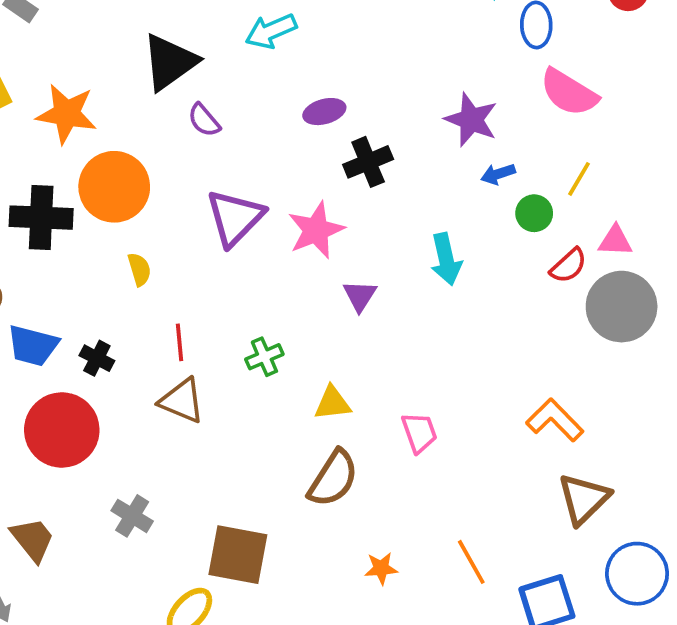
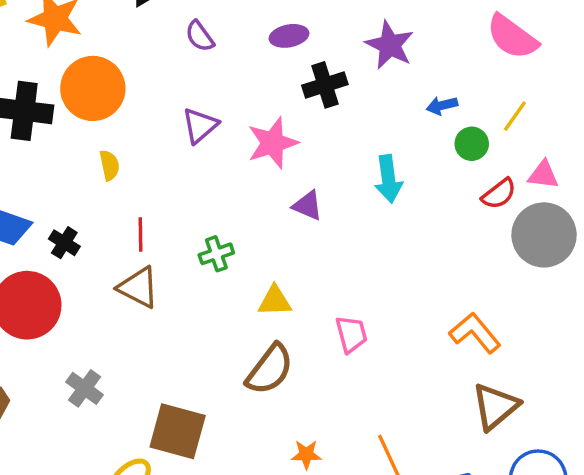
purple semicircle: (204, 120) -> (200, 36), moved
purple star: (471, 120) -> (390, 45), moved
purple triangle: (235, 218) -> (200, 126), size x0.7
purple triangle: (360, 296) -> (307, 206), turned -44

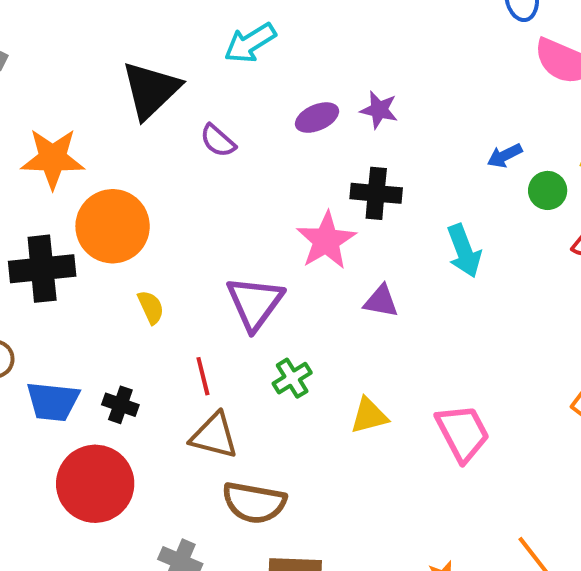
purple star: (390, 45) -> (379, 110), moved, size x0.7
black cross: (325, 85) -> (376, 193), moved, turned 36
purple triangle: (200, 126) -> (255, 303), moved, size x1.4
pink trapezoid: (351, 334) -> (463, 433), size x1.4
brown semicircle: (270, 369) -> (254, 503), moved, turned 76

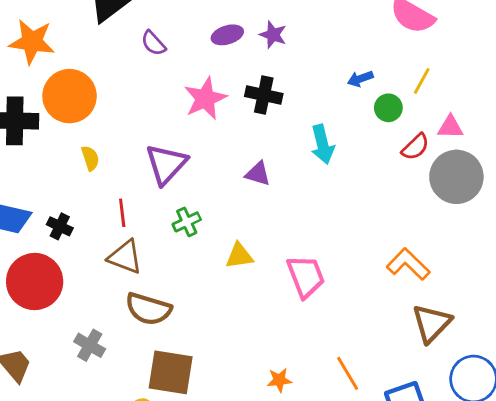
pink star: (326, 241) -> (205, 98), moved

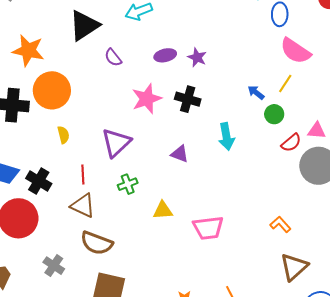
blue arrow: (360, 79) -> (256, 93), turned 54
yellow line: (422, 81) -> (285, 84), moved
black cross: (60, 226) -> (39, 181), size x1.4
orange L-shape: (408, 264) -> (280, 224), size x0.7
pink trapezoid: (306, 276) -> (208, 228), turned 100

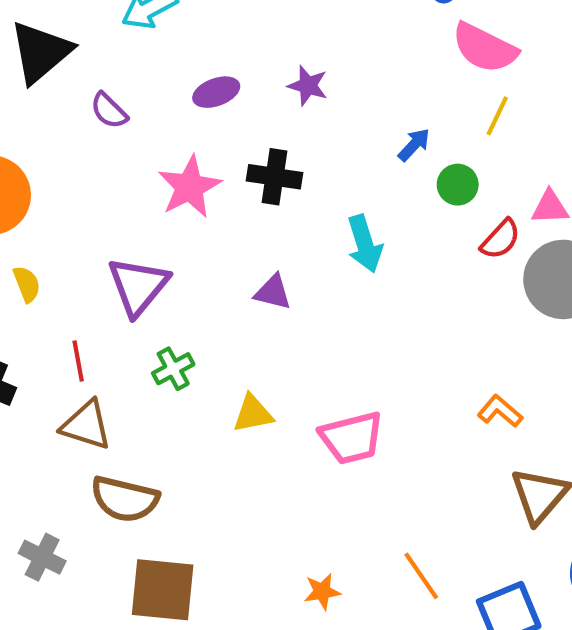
purple star: (197, 57) -> (308, 86), moved
yellow line: (285, 84) -> (497, 116), moved
blue arrow: (256, 93) -> (414, 145), turned 102

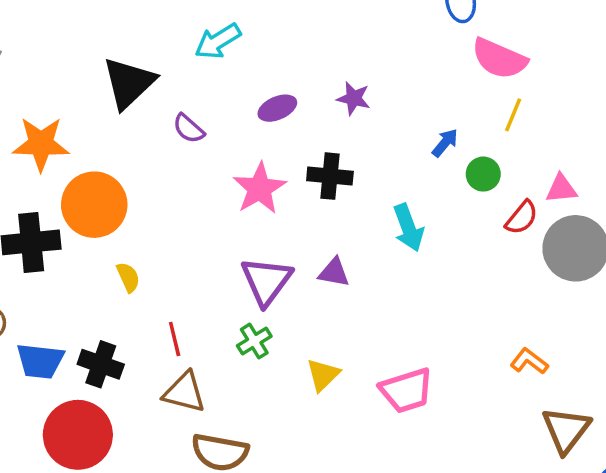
purple triangle: (138, 286) -> (266, 281), moved
yellow triangle: (253, 414) -> (323, 375), turned -30

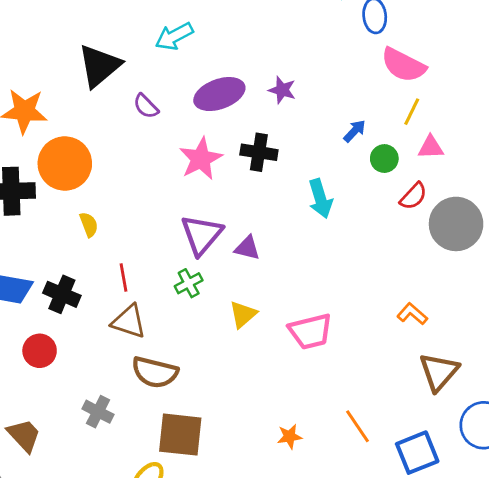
purple ellipse: (277, 108) -> (219, 94), size x1.6
pink triangle: (561, 189) -> (431, 147), moved
purple triangle: (334, 273) -> (247, 248), moved
red circle: (78, 435) -> (40, 351), size x0.6

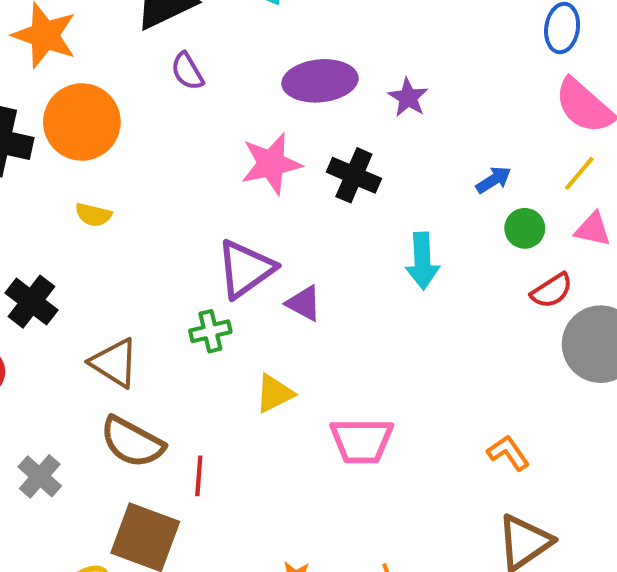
purple semicircle: (146, 106) -> (187, 71), moved
yellow semicircle: (89, 225) -> (93, 215), turned 110
red line: (124, 277) -> (199, 476), moved

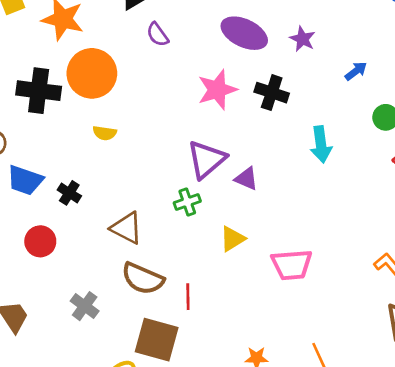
purple ellipse: (320, 81) -> (244, 33), turned 36
blue arrow: (494, 180) -> (356, 71), moved
black cross: (32, 302) -> (69, 193), size x0.7

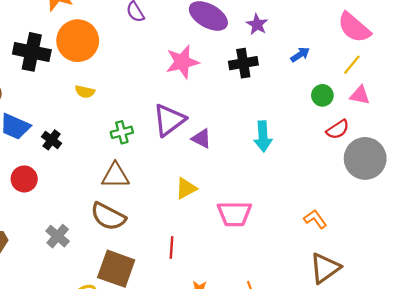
black cross: (272, 93) -> (243, 63), moved, turned -32
cyan arrow: (321, 144) -> (263, 136), moved
green cross: (187, 202) -> (122, 132), moved
brown triangle: (127, 228) -> (115, 176), moved, turned -32
red line: (188, 297) -> (172, 247), moved

